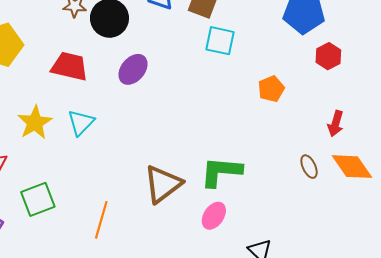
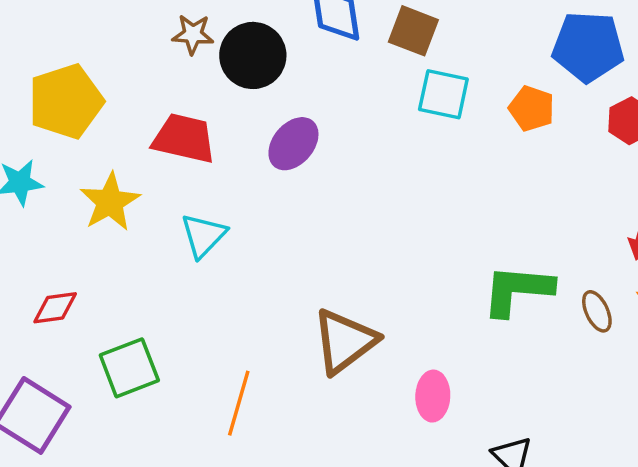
orange pentagon: (271, 89) -> (532, 108), moved, turned -30
yellow star: (35, 123) -> (110, 202), moved
green L-shape: (221, 172) -> (517, 290), moved
pink ellipse: (214, 216) -> (433, 396), turned -32

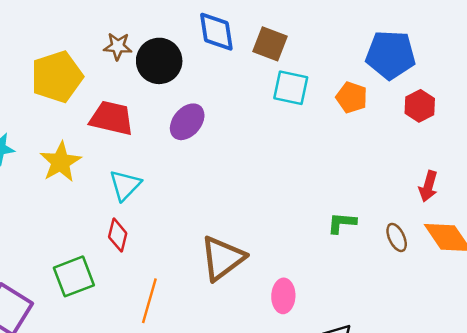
yellow pentagon: (66, 101) -> (57, 77), moved
green L-shape: (517, 290) -> (342, 223), size x0.6
red diamond: (55, 308) -> (118, 235), moved, turned -68

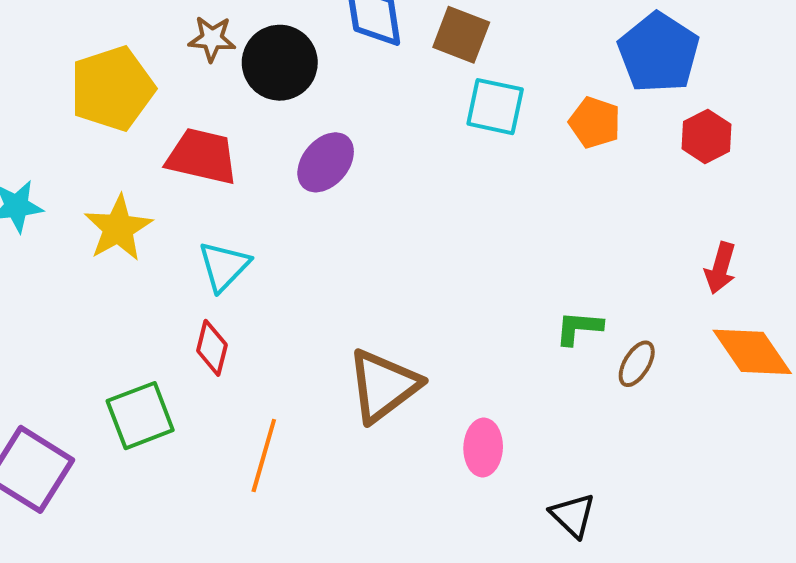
blue pentagon: (391, 55) -> (659, 53), turned 30
brown ellipse: (397, 237) -> (637, 364), moved, turned 56

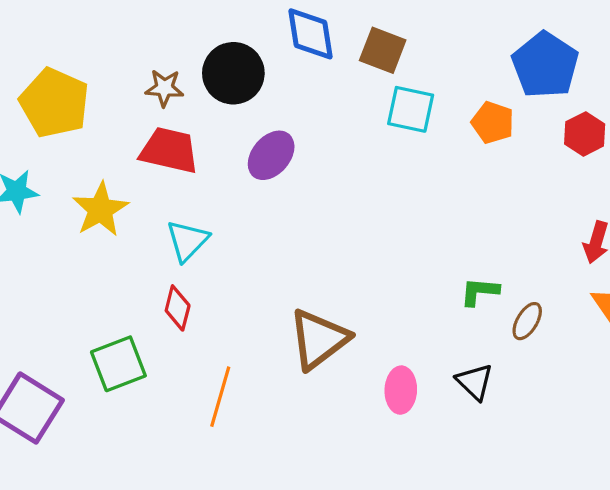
brown star: (212, 39) -> (164, 88), moved
yellow pentagon: (112, 89) -> (54, 103), moved, turned -30
black triangle: (573, 515) -> (475, 382), moved

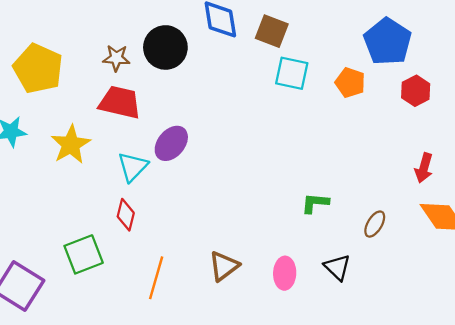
purple ellipse: (271, 155) -> (171, 143), moved
green L-shape: (480, 292) -> (315, 203), moved
brown triangle: (319, 339) -> (224, 266), moved, size x0.7

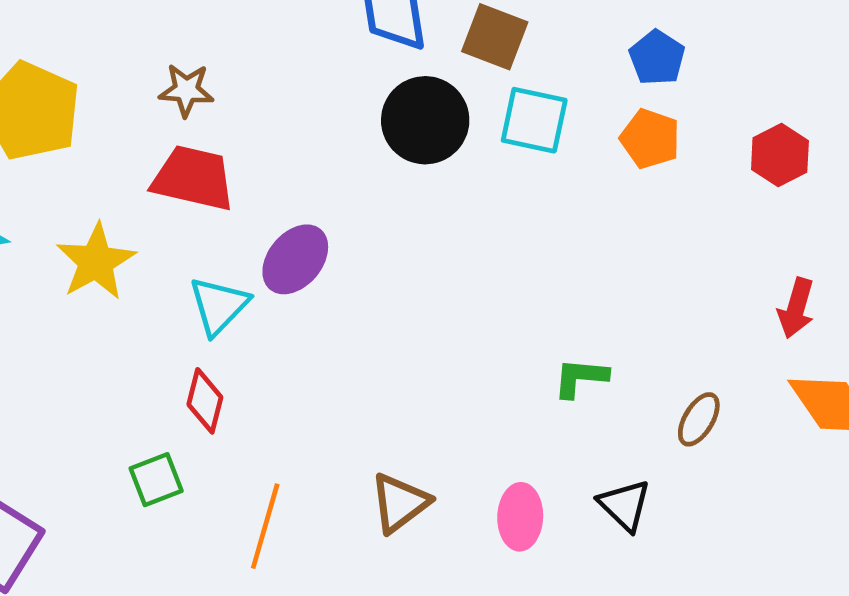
blue pentagon: (388, 42) -> (657, 58), moved, size x0.6
black circle: (165, 47) -> (425, 120), moved
green square: (84, 254) -> (156, 480), moved, size x0.7

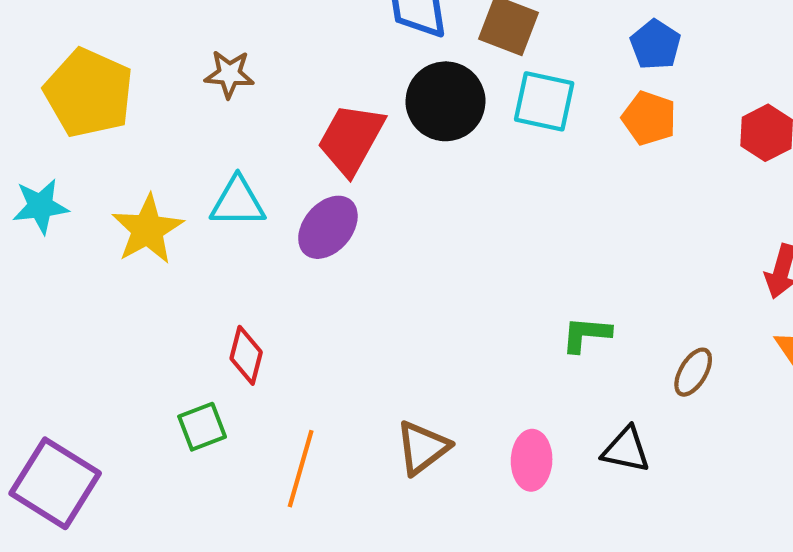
red trapezoid: (193, 178) -> (351, 139), moved, turned -74
cyan triangle: (219, 306) -> (238, 202), moved, turned 46
black triangle: (625, 505) -> (626, 450), turned -32

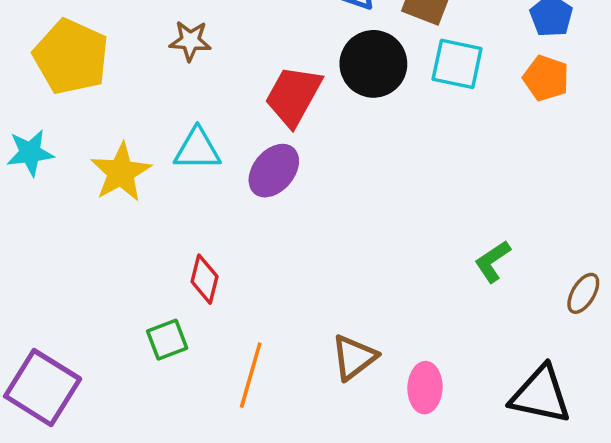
green L-shape: (586, 334) -> (493, 261), turned -39
black triangle: (626, 450) -> (541, 395), moved, size x1.5
pink ellipse: (532, 460) -> (425, 388), moved

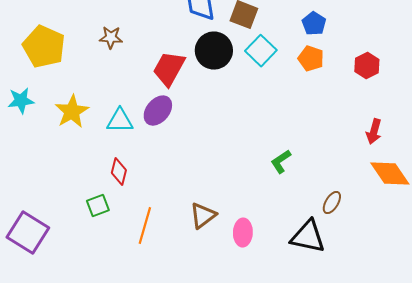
cyan square: (457, 64) -> (261, 51), turned 32
cyan triangle: (197, 149) -> (120, 121), moved
brown ellipse: (583, 293) -> (332, 203), moved

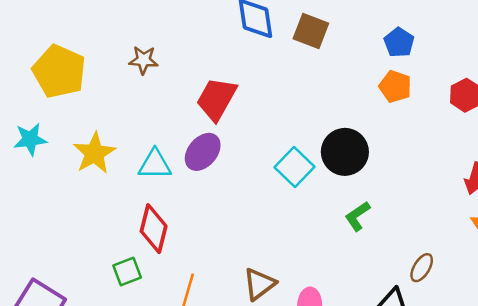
black circle: (214, 51) -> (345, 152), moved
cyan square: (261, 51) -> (295, 167), moved
red diamond: (119, 172) -> (154, 229), size x1.4

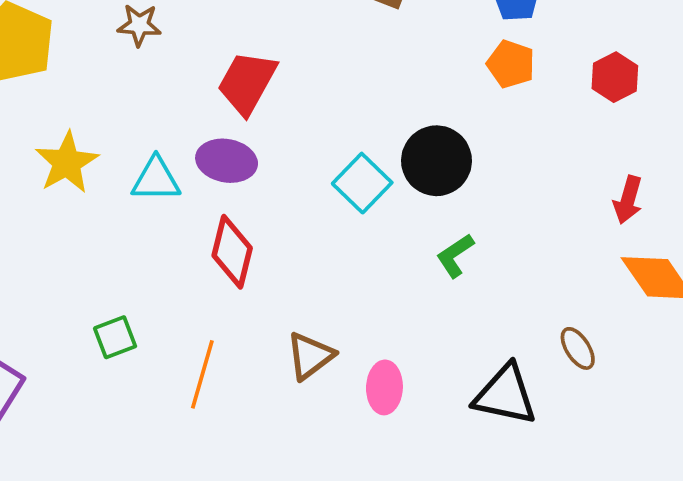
purple ellipse: (203, 152) -> (227, 161), turned 60
red diamond: (154, 229) -> (232, 252), moved
brown ellipse: (422, 268) -> (578, 348), moved, turned -64

